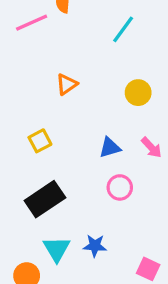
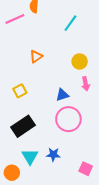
pink arrow: (151, 148) -> (86, 84), moved, turned 32
pink circle: (120, 187) -> (68, 119), size x1.6

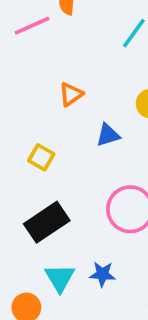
yellow square: (20, 91) -> (41, 157), turned -32
blue triangle: (62, 95) -> (108, 135), moved

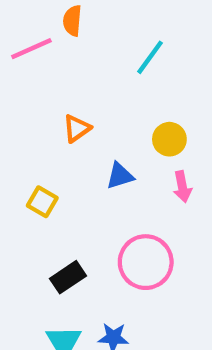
black rectangle: (47, 222) -> (68, 277), moved, size x0.7

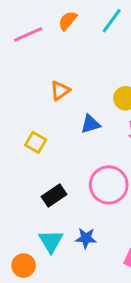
orange semicircle: (72, 21) -> (68, 21), moved, turned 35
cyan line: (150, 57) -> (112, 21), moved

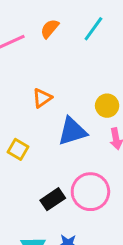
blue triangle: (90, 124) -> (72, 131), size x1.5
black rectangle: (54, 196) -> (53, 199), moved

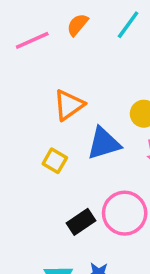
orange triangle: (42, 98) -> (69, 105), size x1.4
yellow square: (18, 149) -> (55, 161), moved

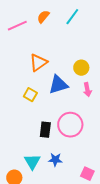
black rectangle: (81, 222) -> (45, 130), turned -49

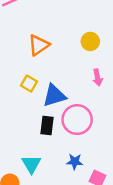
yellow circle: (81, 68) -> (90, 41), moved
blue triangle: (58, 85) -> (54, 96), moved
blue star: (55, 160) -> (75, 162), moved

